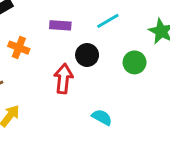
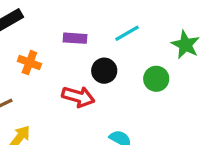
red arrow: (63, 79) -> (78, 97), turned 100

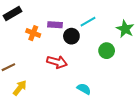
orange cross: (29, 63) -> (33, 33), moved
black circle: (104, 71) -> (71, 36), moved

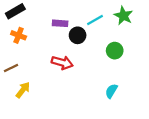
green star: (125, 29) -> (123, 16), moved
orange cross: (33, 33) -> (19, 35), moved
cyan semicircle: (84, 89) -> (111, 91), moved, turned -88

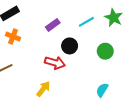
purple rectangle: (60, 23) -> (53, 25), turned -40
black circle: (78, 35) -> (70, 46), moved
yellow arrow: (23, 90) -> (43, 89), moved

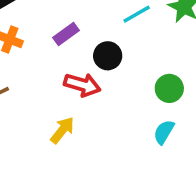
purple rectangle: (53, 25) -> (66, 34), moved
green circle: (105, 51) -> (169, 88), moved

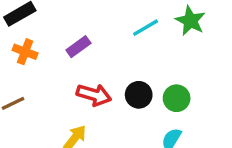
black circle: (108, 56) -> (139, 95), moved

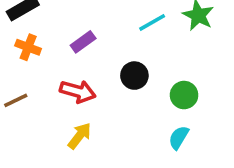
red arrow: (94, 95) -> (78, 91), moved
black circle: (139, 95) -> (134, 76), moved

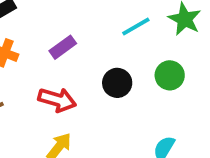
green circle: (184, 95) -> (170, 75), moved

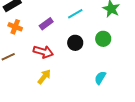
cyan line: (136, 27) -> (75, 14), moved

